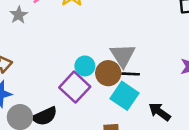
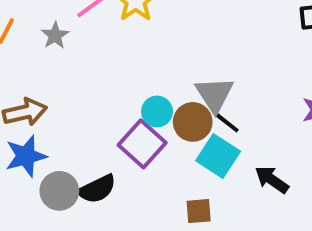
black line: (131, 74) -> (227, 123), turned 36

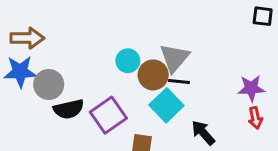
black line: (227, 123) -> (179, 81), turned -45
purple square: (142, 144) -> (108, 115), moved
gray circle: (59, 191) -> (49, 84), moved

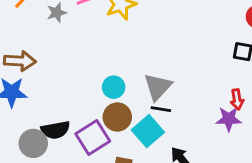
brown circle: (153, 75) -> (117, 117), moved
gray circle: (49, 84) -> (33, 143), moved
red arrow: (255, 118) -> (237, 99), moved

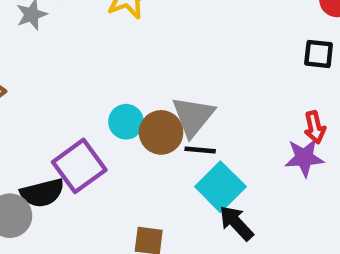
brown circle: (117, 117) -> (161, 132), moved
cyan square: (148, 131) -> (220, 187), moved
purple square: (93, 137) -> (79, 166), moved

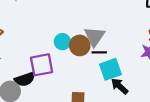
purple square: (79, 166) -> (42, 65), turned 30
cyan square: (220, 187) -> (110, 69), turned 30

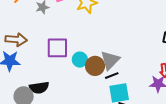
black line: (99, 52) -> (112, 76), turned -32
purple square: (42, 65) -> (57, 48), moved

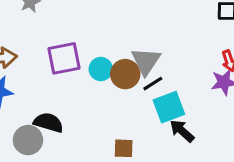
black semicircle: (39, 88) -> (48, 123), turned -144

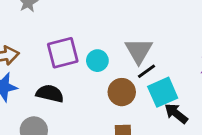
brown circle: (125, 74) -> (122, 92), moved
black semicircle: (48, 123) -> (50, 94), moved

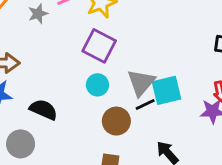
purple square: (63, 53) -> (99, 46), moved, turned 32
cyan square: (163, 92) -> (166, 90), moved

